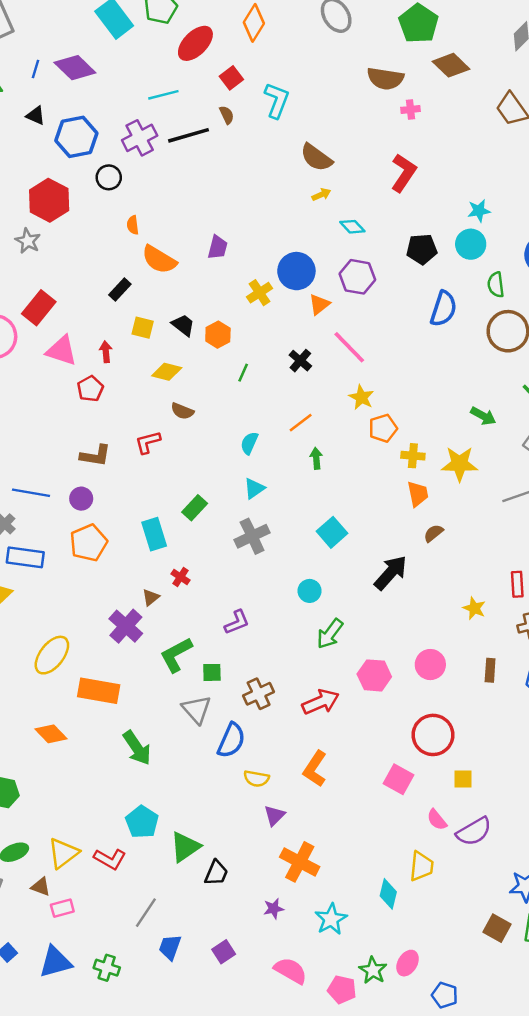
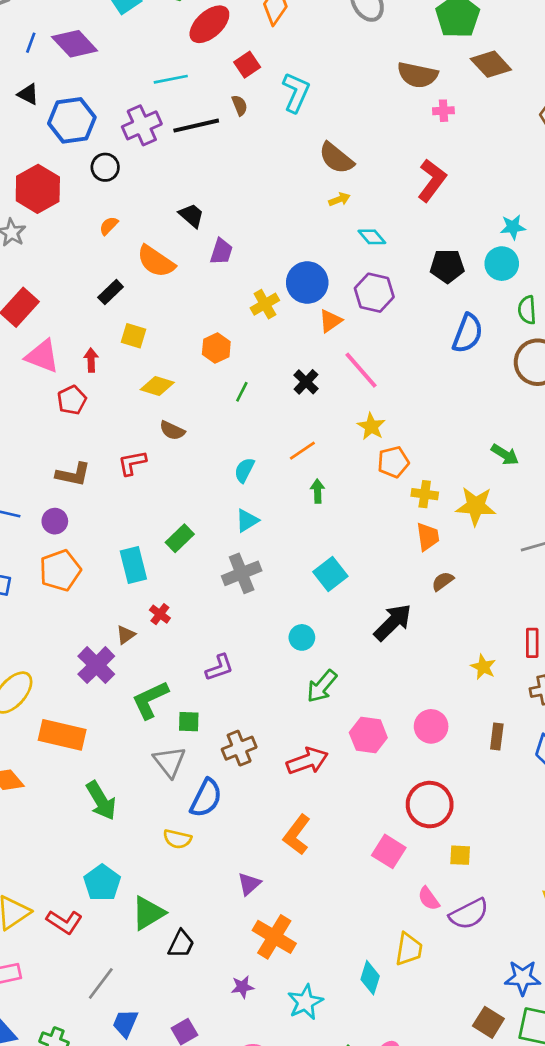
orange semicircle: (133, 225) -> (109, 226), moved, turned 48
black trapezoid: (183, 325) -> (191, 215), moved
yellow semicircle: (256, 779) -> (177, 839), moved

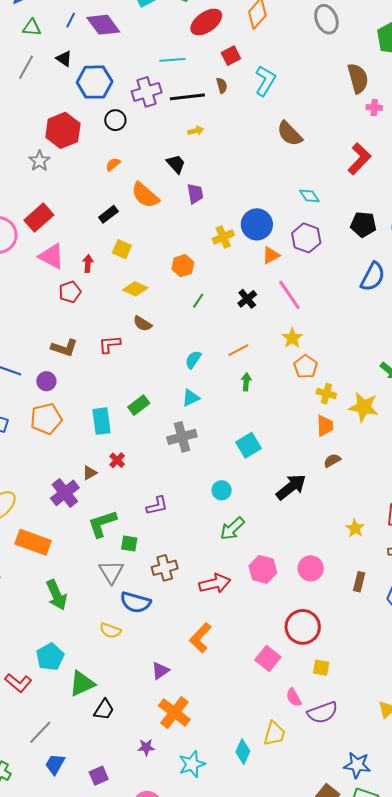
brown semicircle: (417, 75) -> (358, 78), turned -124
yellow arrow: (339, 199) -> (196, 131), moved
purple trapezoid: (221, 252) -> (195, 194), turned -35
orange pentagon: (393, 462) -> (306, 367), turned -30
blue semicircle: (206, 798) -> (135, 602), turned 72

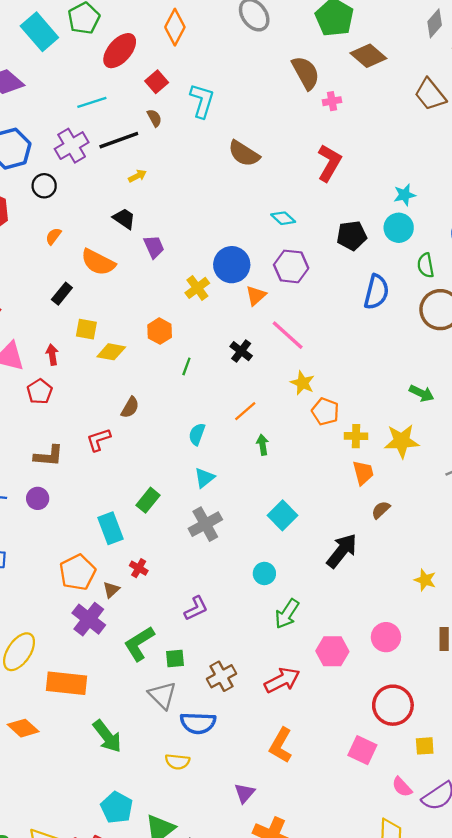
yellow diamond: (135, 289) -> (111, 352), moved
brown semicircle: (143, 324) -> (130, 407), turned -78
orange pentagon: (46, 419) -> (77, 572), moved

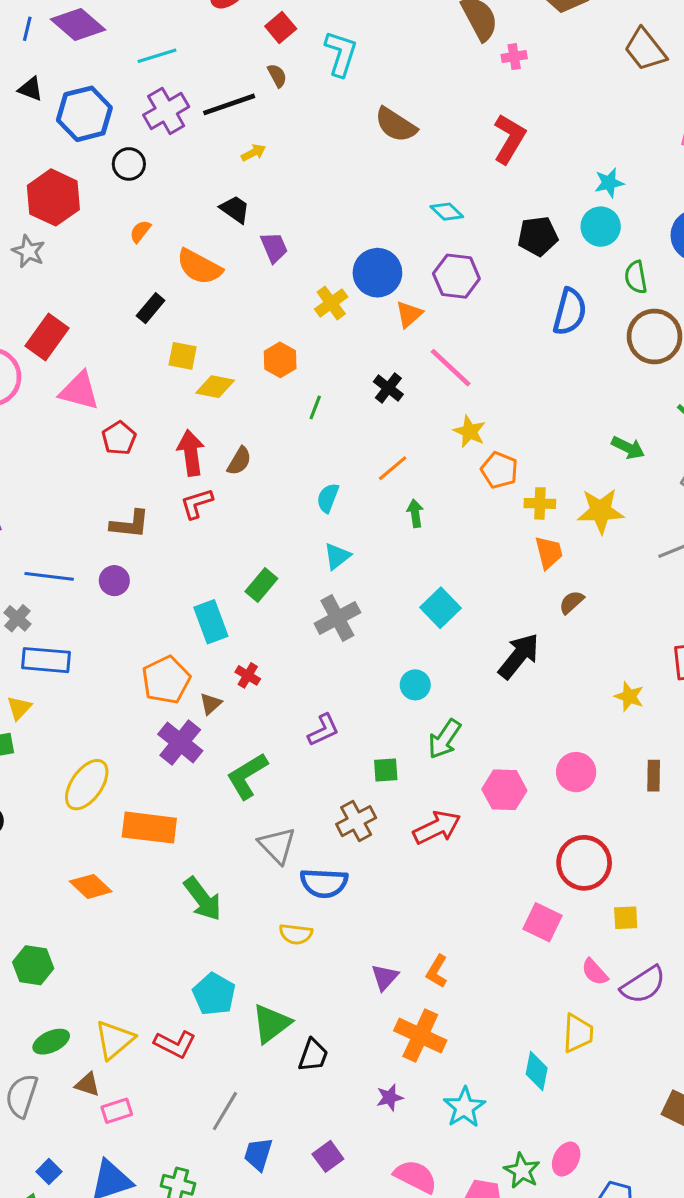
cyan line: (92, 102) -> (157, 56), moved
red arrow: (52, 355) -> (191, 453), moved, size x1.6
green square: (175, 658) -> (386, 770), moved
orange L-shape: (281, 745) -> (437, 971), moved, size x0.7

